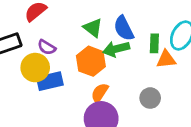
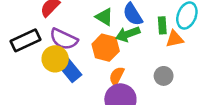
purple semicircle: (47, 47) -> (64, 39), size x1.6
blue rectangle: (50, 81) -> (70, 70), turned 70

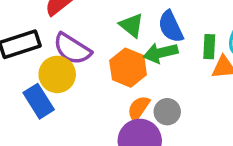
blue rectangle: (70, 70) -> (39, 101), moved
gray circle: (164, 76) -> (167, 112), moved

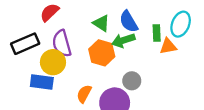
purple semicircle: (72, 49) -> (62, 43), turned 48
blue rectangle: (39, 101) -> (42, 82), turned -45
orange semicircle: (139, 108) -> (84, 94), moved

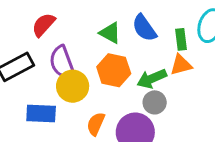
green arrow: (123, 40) -> (152, 79), moved
orange triangle: (168, 46) -> (181, 65), moved
yellow circle: (53, 62) -> (73, 86), moved

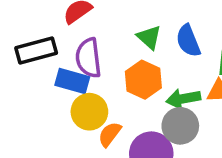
yellow circle: (73, 86) -> (89, 112), moved
gray circle: (155, 102) -> (180, 126), size x1.4
blue rectangle: (41, 113) -> (72, 81), moved

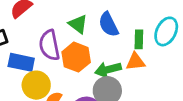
purple semicircle: (88, 58) -> (49, 45), moved

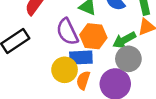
blue rectangle: (21, 62) -> (81, 58), moved

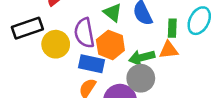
yellow circle: (65, 70) -> (56, 44), moved

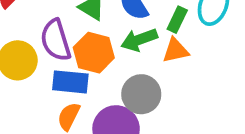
green rectangle: (172, 28) -> (177, 20), turned 30
green arrow: (142, 57) -> (139, 40), moved

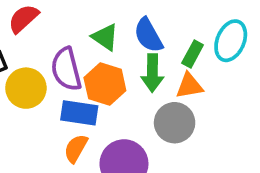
green arrow: (139, 40) -> (152, 73), turned -72
gray circle: (141, 94) -> (175, 123), moved

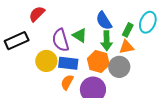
green triangle: (105, 37) -> (80, 35), moved
orange hexagon: (105, 84) -> (98, 62), moved
yellow circle: (26, 88) -> (46, 61), moved

